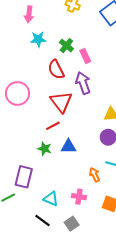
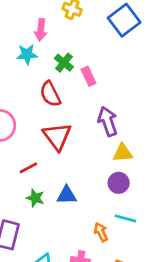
pink arrow: (29, 14) -> (41, 30), moved
purple arrow: (83, 83) -> (108, 121), moved
red line: (53, 126) -> (28, 168), moved

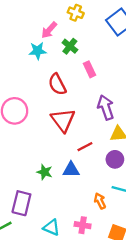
pink arrow: (41, 30) -> (49, 30), turned 36
green cross: (64, 63) -> (70, 46), moved
red line: (28, 168) -> (85, 147), moved

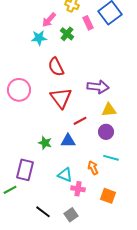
pink rectangle: (90, 69) -> (88, 23), moved
purple arrow: (106, 107) -> (98, 87), turned 115
cyan triangle: (51, 227) -> (65, 175), moved

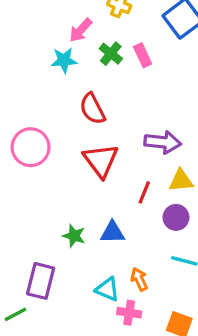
pink rectangle: (88, 23) -> (143, 55), moved
red line: (80, 121) -> (144, 192), moved, turned -40
orange arrow: (93, 168) -> (139, 279), moved

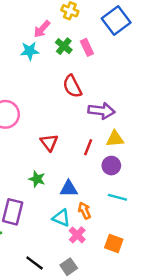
red semicircle: (92, 109) -> (72, 86), moved
red triangle: (101, 161) -> (49, 142), moved, size x0.7
blue triangle: (112, 232) -> (69, 189), moved
pink cross: (129, 313) -> (77, 235), turned 35

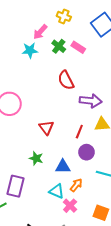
pink rectangle: (87, 47) -> (78, 47), turned -32
purple circle: (111, 166) -> (86, 152), moved
orange arrow: (85, 211) -> (76, 185), turned 64

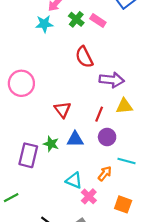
blue triangle: (63, 167) -> (75, 139), moved
orange arrow: (76, 185) -> (105, 174), moved
purple rectangle: (16, 186) -> (28, 155), moved

